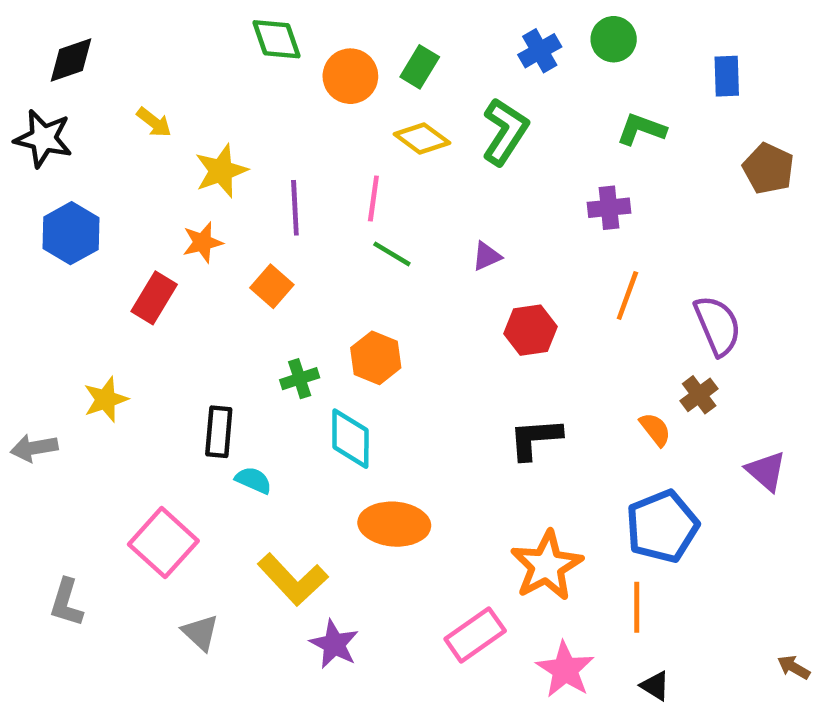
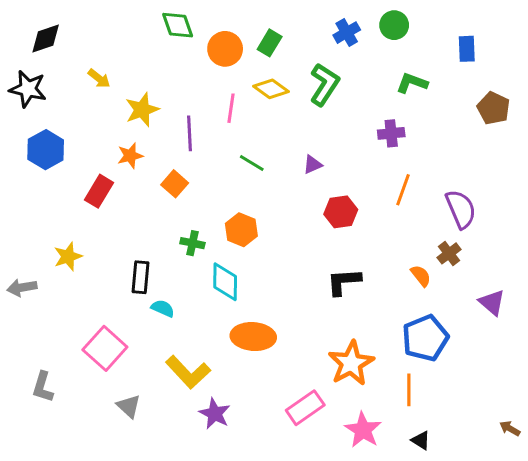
pink line: (373, 199) -> (231, 108), moved
green cross: (300, 379) -> (192, 243), turned 30

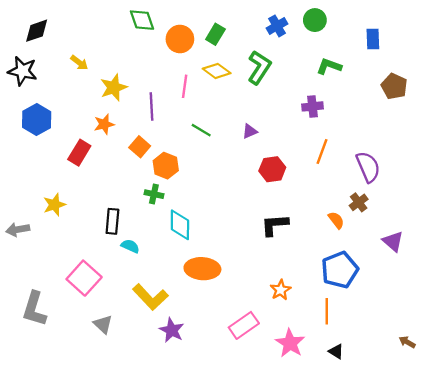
orange hexagon: (241, 230) -> (166, 166), moved
orange star: (351, 363) -> (281, 290), size x0.6
gray L-shape: (43, 387) -> (34, 309), size x1.4

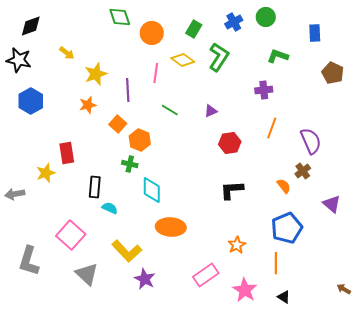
green rectangle: (215, 34) -> (194, 29), moved
red rectangle: (79, 153) -> (67, 153), moved, turned -40
gray triangle: (103, 324) -> (87, 274), size x1.4

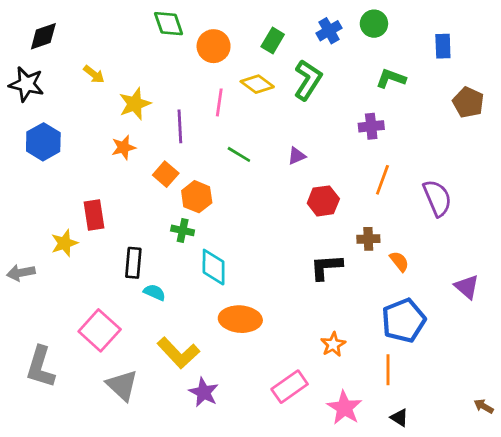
brown cross: (303, 171) -> (368, 239), moved, turned 35

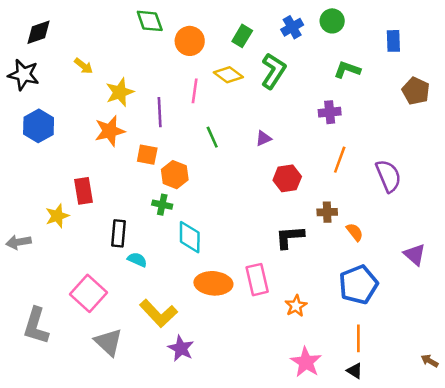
orange star: (124, 147) -> (110, 131), size x1.4
green line: (239, 154) -> (212, 137), turned 35
orange square: (166, 174) -> (147, 155), turned -30
orange line: (388, 370) -> (358, 338), moved
pink rectangle: (290, 387) -> (257, 280), moved, turned -68

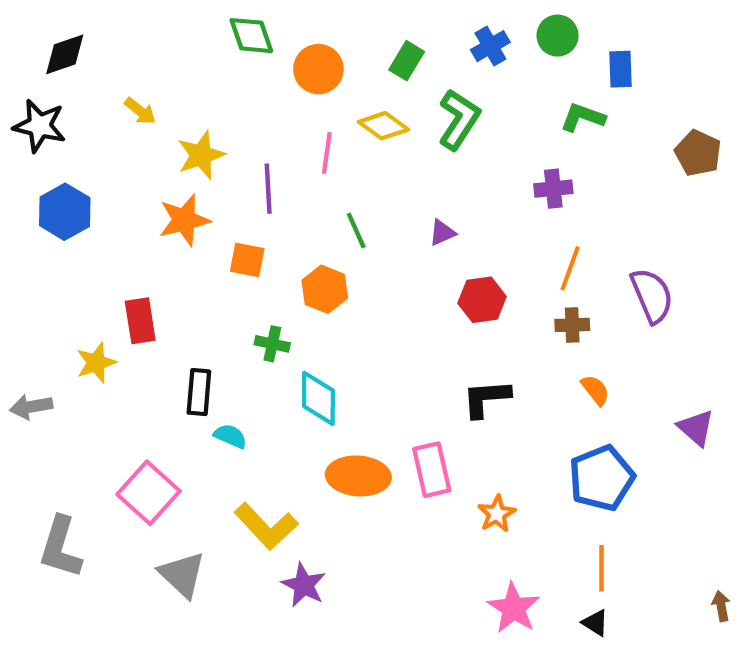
blue rectangle: (393, 41) -> (620, 69), moved
orange hexagon: (175, 175) -> (325, 289), moved
brown cross: (327, 212) -> (572, 325), moved
brown arrow: (430, 361) -> (721, 606), turned 49

